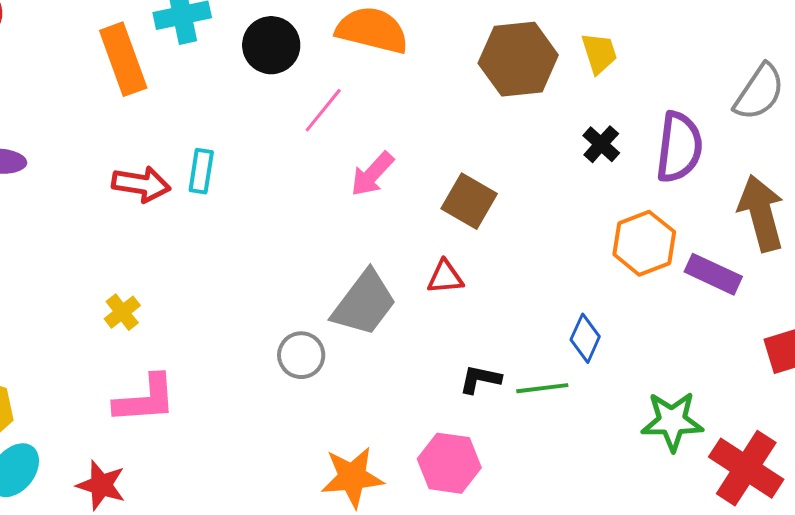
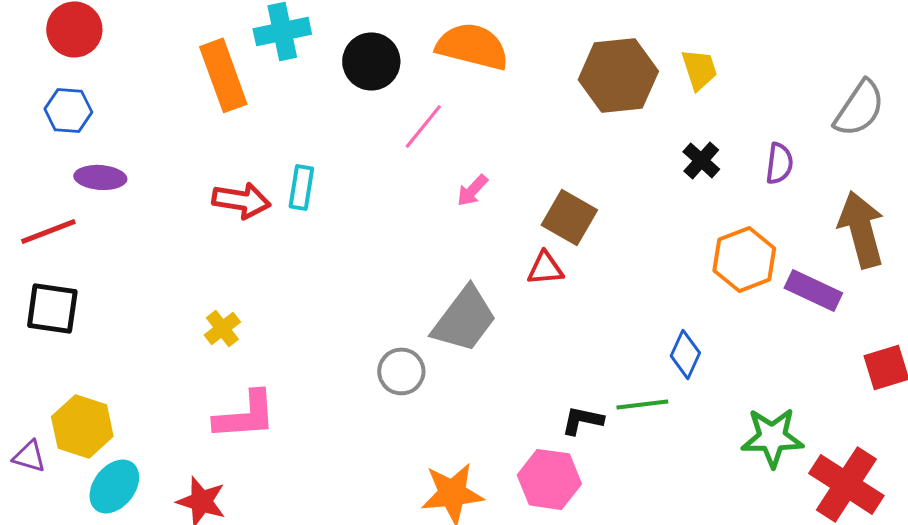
purple semicircle: (679, 147) -> (779, 163), size x0.6
pink arrow: (372, 174) -> (472, 190), size x0.7
red triangle: (445, 277) -> (545, 268), moved
black L-shape: (480, 379) -> (582, 420), moved

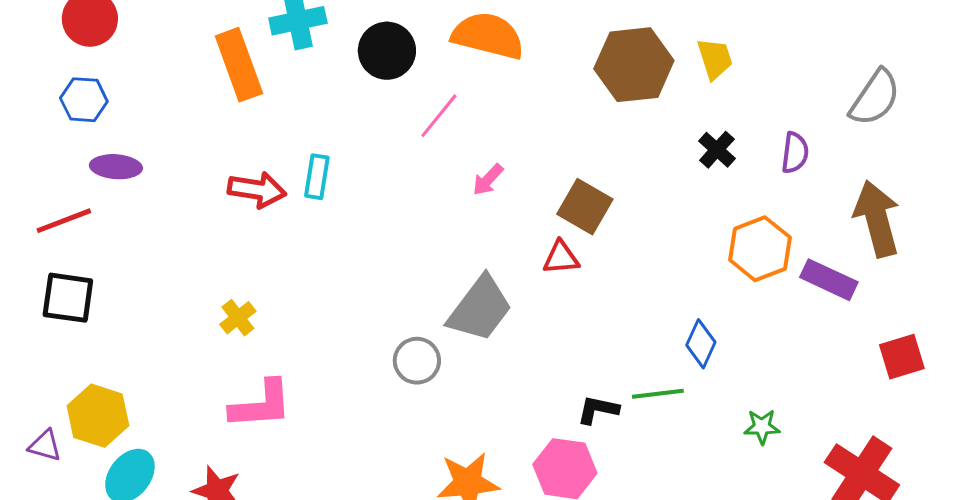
green star: (772, 437) -> (762, 427), moved, size x0.6

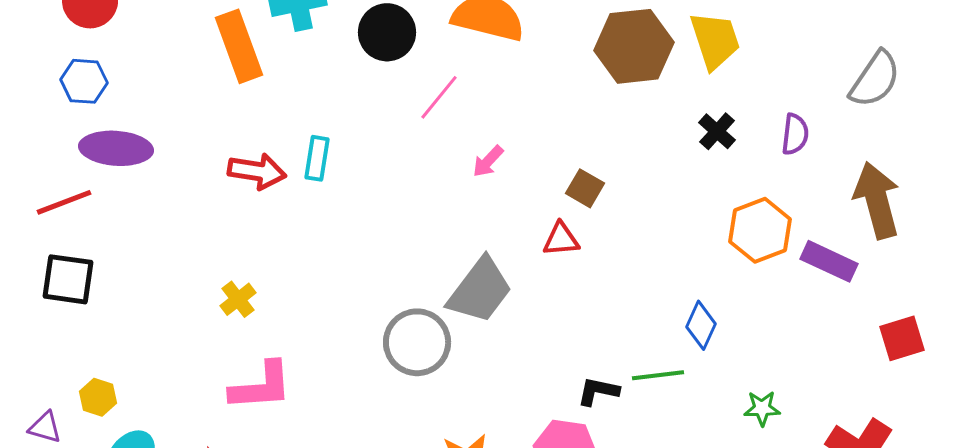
yellow trapezoid: (715, 59) -> (715, 40), size x1.4
purple ellipse: (116, 167) -> (116, 148), size x1.4
brown square: (585, 207) -> (585, 188), size x0.7
gray circle: (417, 361) -> (417, 342), size x1.4
yellow hexagon: (98, 416) -> (98, 397), size x0.6

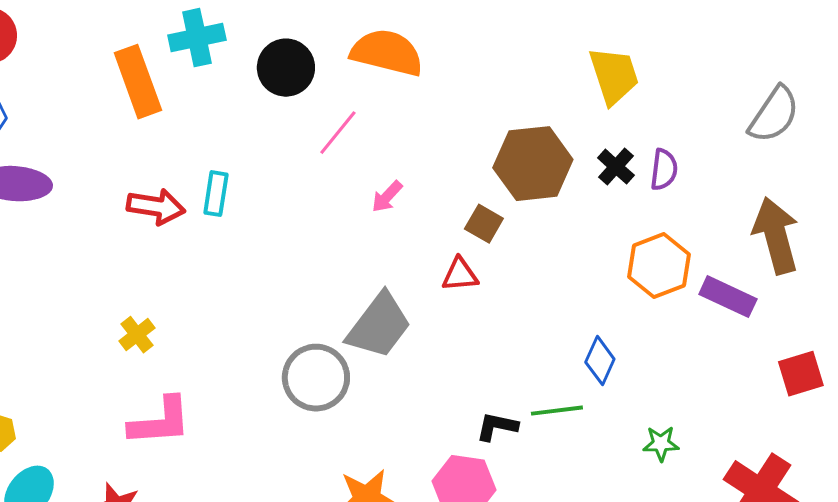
brown hexagon: (634, 46) -> (533, 164), moved
purple semicircle: (795, 134) -> (664, 170), moved

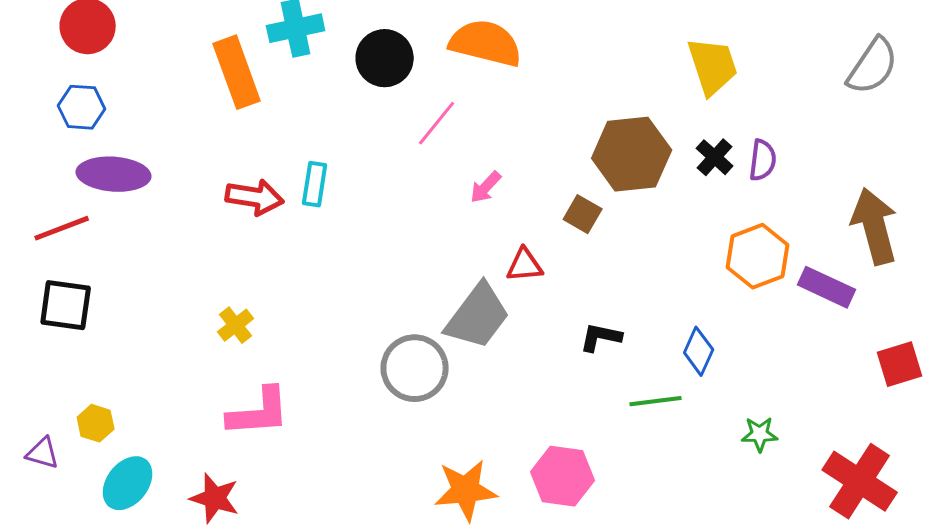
gray semicircle: (774, 115) -> (873, 66), moved
red triangle: (460, 275) -> (525, 265), moved
black L-shape: (497, 427) -> (601, 337), moved

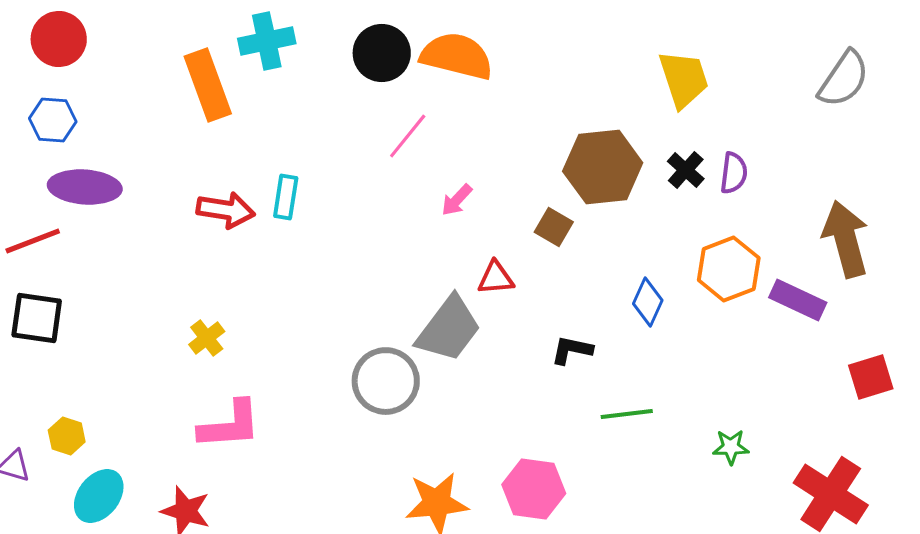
black circle: (385, 58) -> (382, 53), moved
blue diamond: (699, 351) -> (648, 302), moved

